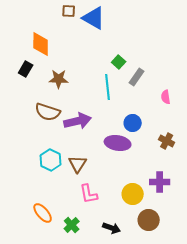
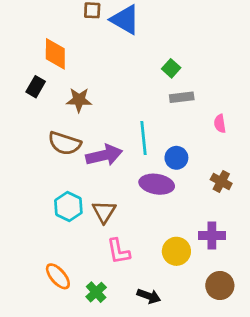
green square: (119, 62) -> (171, 68), moved
gray rectangle: (137, 77) -> (182, 97), turned 48
cyan line: (108, 87) -> (144, 138), moved
brown circle: (149, 220) -> (220, 286), moved

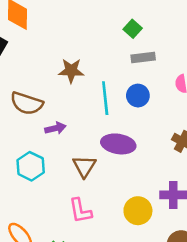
brown star: (79, 100) -> (71, 71), moved
purple arrow: (104, 155) -> (55, 128), moved, size x0.6
blue circle: (176, 158) -> (138, 96), moved
brown triangle: (104, 212) -> (84, 166), moved

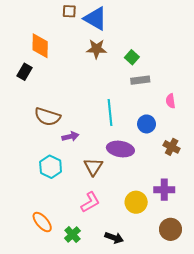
brown star: (71, 71) -> (96, 49), moved
blue circle: (138, 96) -> (147, 124), moved
pink L-shape: (80, 211) -> (90, 202), turned -110

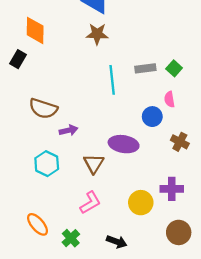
green square: (132, 57) -> (174, 68), moved
pink semicircle: (171, 101) -> (169, 99), moved
cyan line: (110, 112) -> (112, 80), moved

